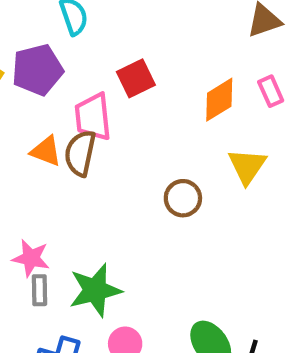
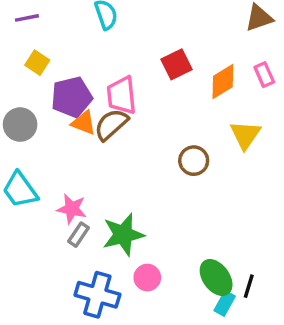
purple pentagon: (37, 70) -> (72, 97), moved
red square: (136, 78) -> (177, 64), moved
brown semicircle: (80, 153) -> (111, 125), turned 36
gray rectangle: (39, 290) -> (79, 235), turned 35

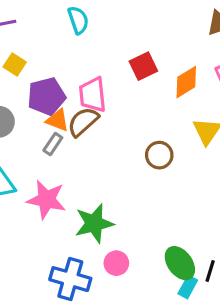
pink star: (72, 209) -> (46, 200), size x1.4
gray rectangle: (79, 235) -> (53, 144), moved

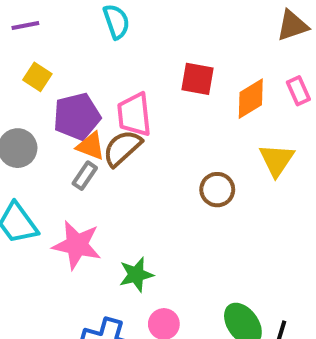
red square: (143, 66) -> (197, 79), turned 36
green star: (94, 223) -> (136, 275), size x0.7

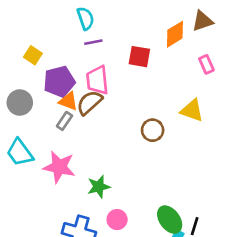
purple line: (25, 25) -> (93, 42), moved
orange diamond: (251, 99) -> (175, 34), moved
yellow triangle: (277, 160) -> (192, 110), turned -45

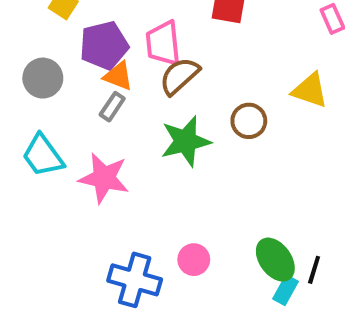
brown semicircle: (89, 103) -> (179, 76), moved
green star: (99, 187) -> (186, 141), moved, size x1.4

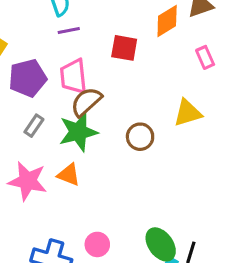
orange triangle: (118, 76) -> (69, 175), moved
yellow triangle: (310, 90) -> (188, 113), turned -36
green star: (186, 141) -> (78, 132), moved

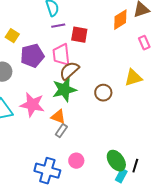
red square: (124, 48) -> (79, 35), moved
gray rectangle: (34, 126) -> (61, 131), moved
pink star: (28, 181) -> (32, 105), moved

